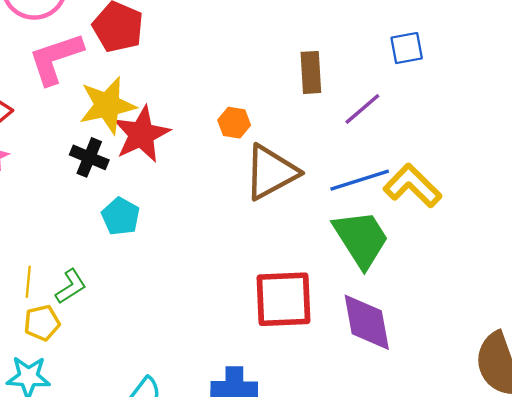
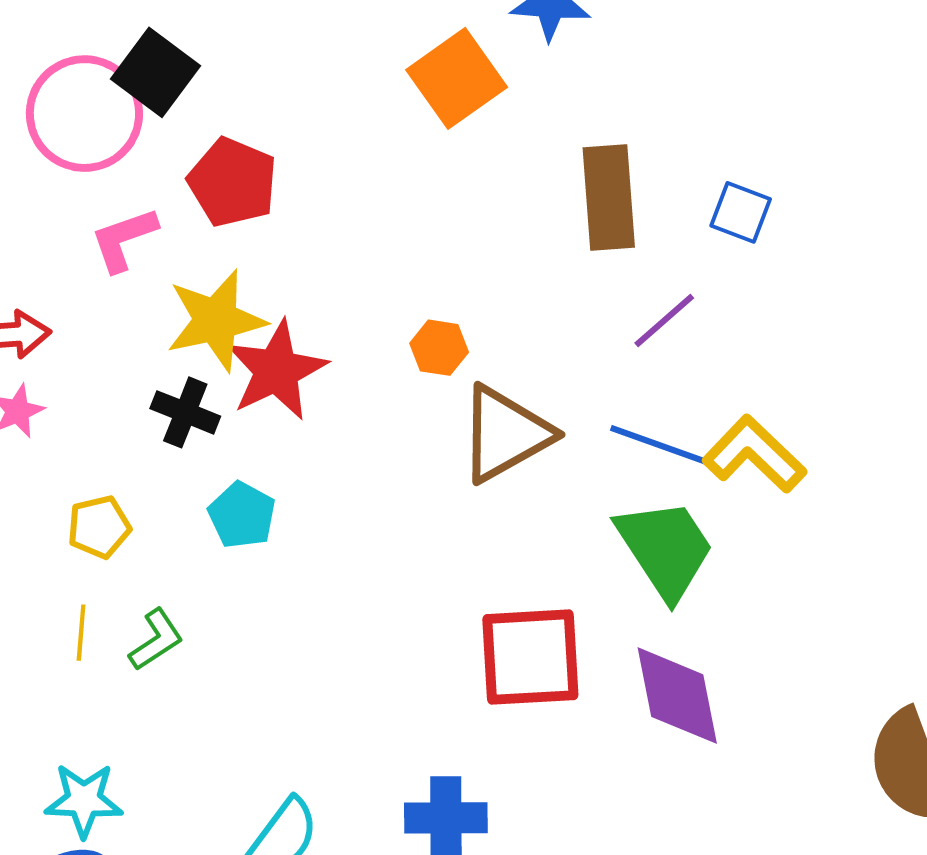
blue square: (407, 48) -> (741, 212), turned 32
pink L-shape: (56, 58) -> (124, 239), size x0.7
brown rectangle: (311, 72) -> (609, 197), moved, size x1.4
blue line: (360, 180) -> (661, 446), turned 38
yellow pentagon: (42, 323) -> (99, 527), moved

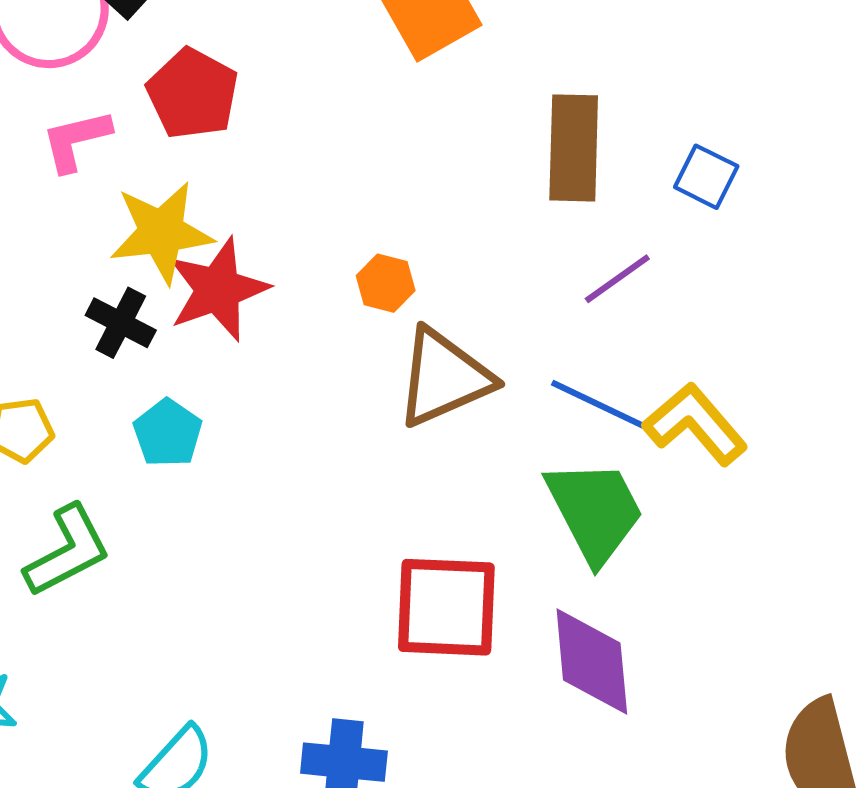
green L-shape: (156, 640) -> (67, 551), size x1.5

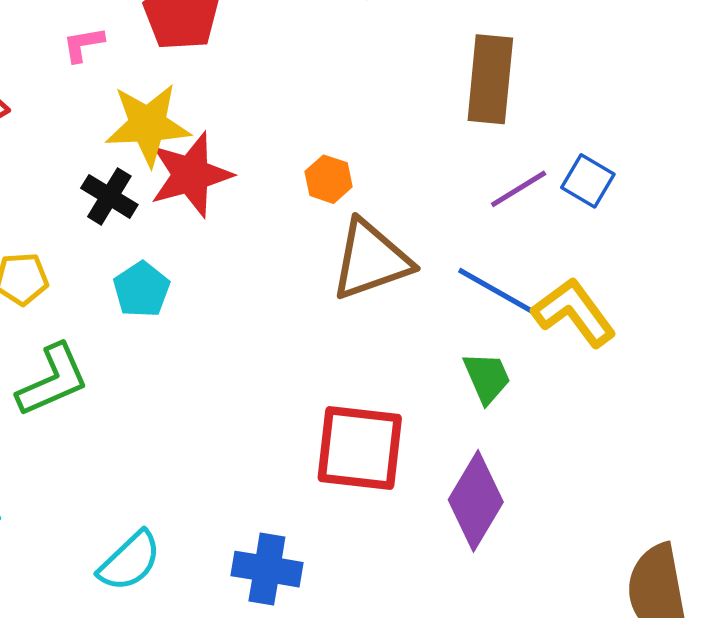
pink L-shape: (76, 140) -> (83, 44), size x0.7
blue square: (706, 177) -> (588, 181), moved
green trapezoid: (595, 511) -> (487, 378), size x0.6
purple diamond: (592, 662) -> (476, 501), turned 32

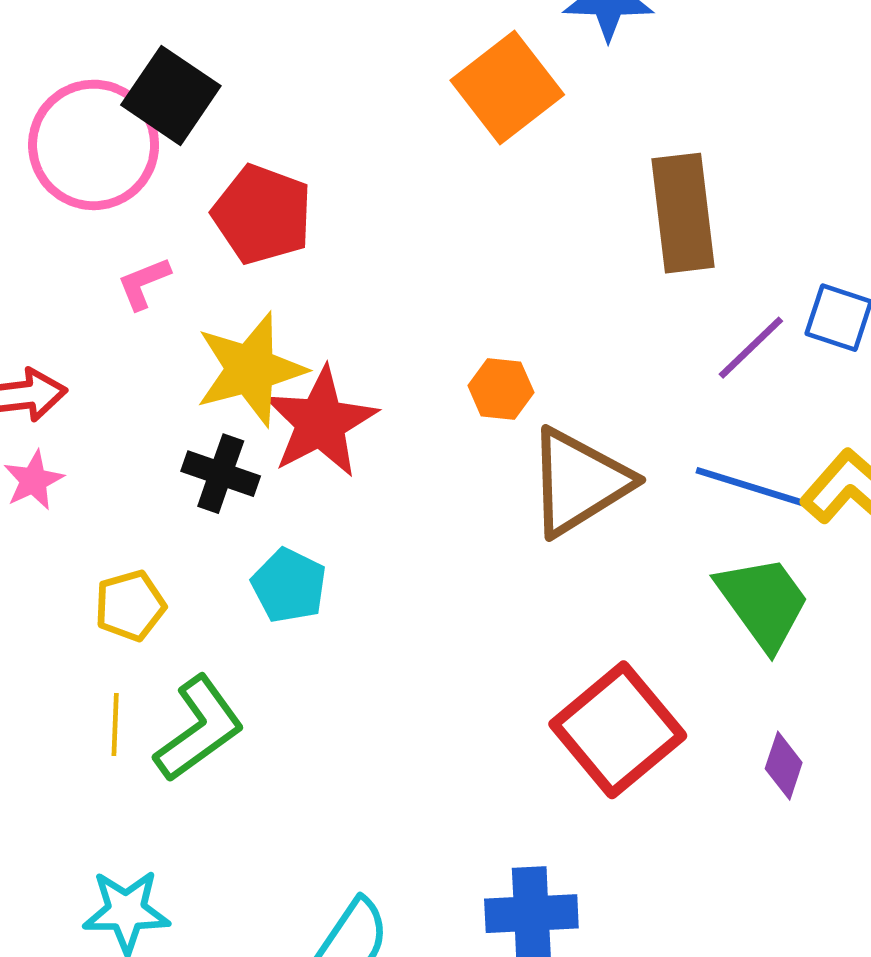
green trapezoid: (487, 378) -> (763, 602), size x1.4
red square: (360, 448) -> (618, 730), turned -34
purple diamond: (476, 501) -> (784, 766), size x0.5

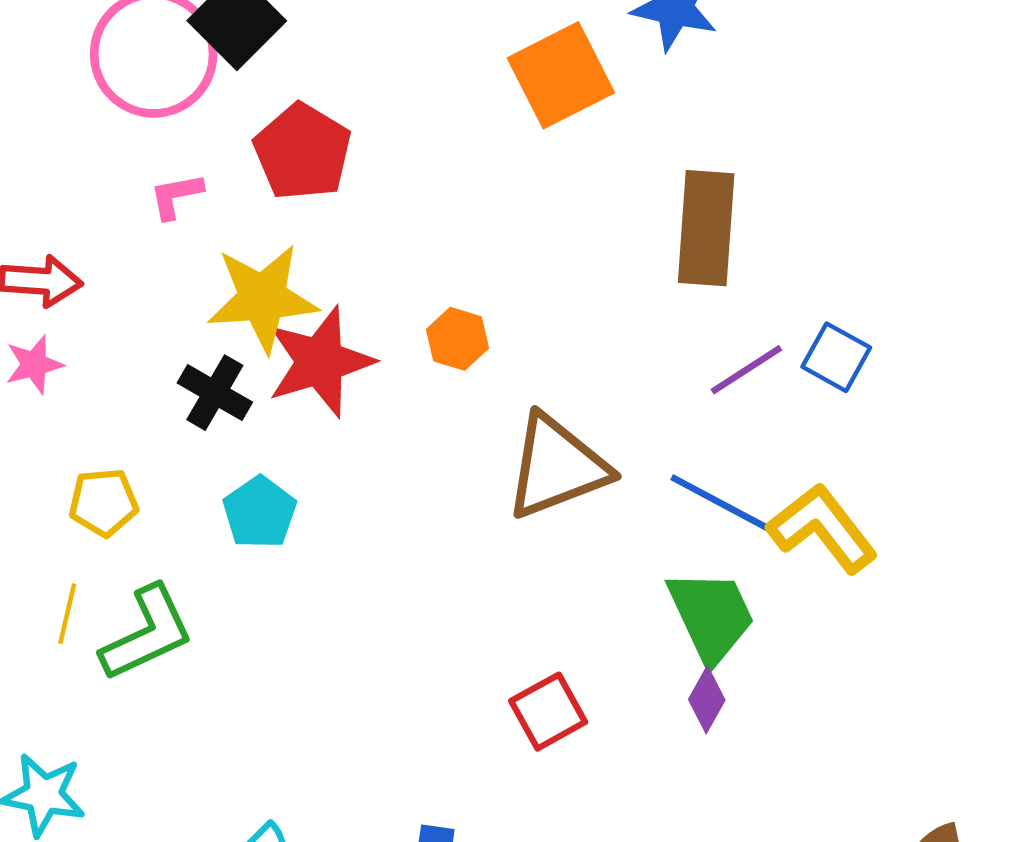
orange hexagon: (501, 389) -> (457, 339), moved
red square: (618, 730) -> (548, 712), size x0.6
purple diamond: (784, 766) -> (707, 700), moved

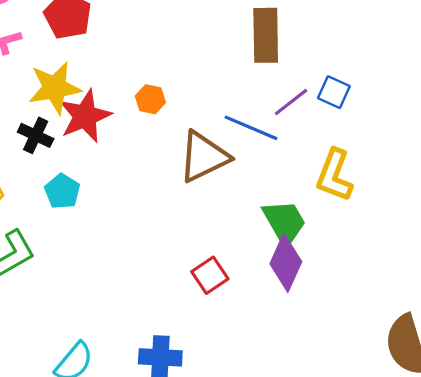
blue line: (723, 504) -> (251, 128), moved
yellow L-shape: (822, 528) -> (334, 175), turned -116
purple diamond: (707, 700) -> (286, 263), size x1.8

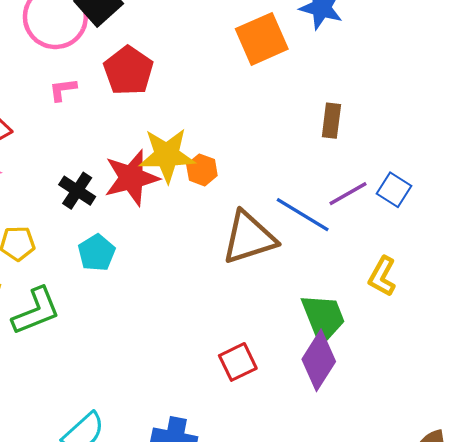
brown rectangle: (266, 35) -> (331, 121), size x0.6
yellow star: (55, 88) -> (167, 155), moved
yellow L-shape: (334, 175) -> (382, 276), size x0.7

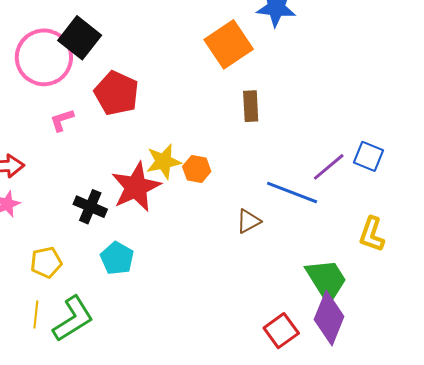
brown rectangle: (331, 121) -> (251, 106), moved
yellow star: (167, 155) -> (164, 161), size x0.7
brown triangle: (249, 238) -> (249, 221), size x0.5
red square: (238, 362) -> (281, 331), moved

